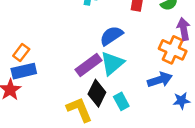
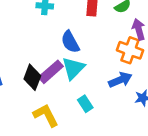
blue semicircle: (111, 36) -> (70, 42), turned -80
black diamond: (97, 93) -> (32, 77), moved

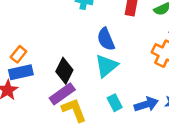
purple rectangle: (51, 72) -> (62, 94), moved
blue arrow: (120, 80) -> (146, 104), moved

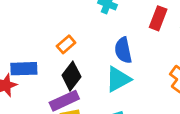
orange rectangle: (19, 54) -> (66, 44), moved

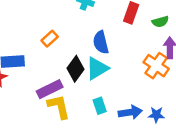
black diamond: (71, 76) -> (76, 69), moved

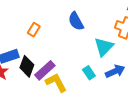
cyan triangle: (97, 68) -> (104, 47), moved
black diamond: (76, 69) -> (27, 66), moved

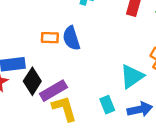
blue semicircle: (76, 21) -> (71, 38), moved
orange rectangle: (34, 30) -> (50, 38), turned 48

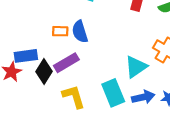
purple rectangle: (53, 91) -> (66, 63), moved
cyan rectangle: (107, 105) -> (113, 93), size x1.6

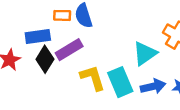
blue rectangle: (26, 56) -> (38, 36), moved
yellow L-shape: (74, 97) -> (93, 78), moved

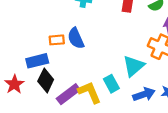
purple rectangle: (69, 50) -> (68, 94), moved
cyan rectangle: (120, 82) -> (111, 84), moved, size x0.7

